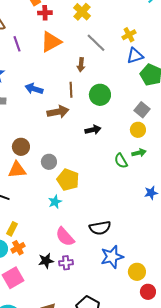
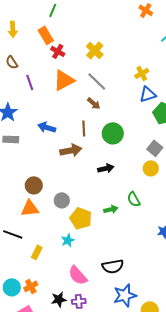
red cross: (45, 13) -> (58, 51), turned 32
gray line: (96, 43) -> (97, 81), moved
brown arrow: (81, 65) -> (94, 103), turned -56
green arrow: (139, 153) -> (111, 209), moved
yellow rectangle: (12, 229) -> (37, 252), moved

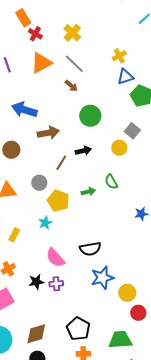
blue arrow: (47, 127) -> (24, 110), size x1.4
brown line: (84, 128) -> (61, 163), moved, turned 35
yellow circle: (151, 168) -> (119, 148), moved
brown circle: (34, 185) -> (11, 150), moved

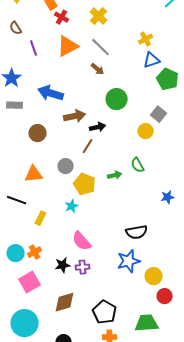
black arrow: (83, 151) -> (98, 127), moved
black semicircle: (90, 249) -> (137, 232), moved
brown diamond: (36, 334) -> (65, 302), moved

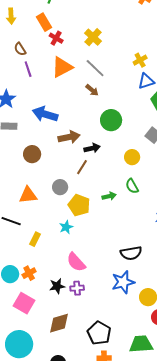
brown semicircle: (16, 28) -> (20, 49), moved
yellow circle: (146, 131) -> (132, 157), moved
pink square: (30, 282) -> (24, 303), turned -30

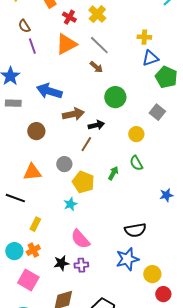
red cross: (56, 38) -> (69, 17), moved
yellow cross: (140, 60) -> (144, 37), turned 32
green arrow: (109, 196) -> (113, 173), turned -48
yellow rectangle: (35, 239) -> (35, 224), moved

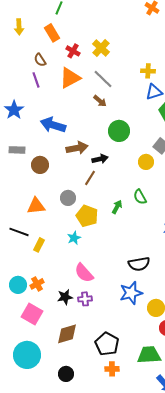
brown semicircle: (24, 26) -> (40, 60), moved
gray rectangle: (13, 103) -> (17, 150), moved
yellow circle: (136, 134) -> (146, 162), moved
yellow rectangle: (35, 224) -> (39, 245), moved

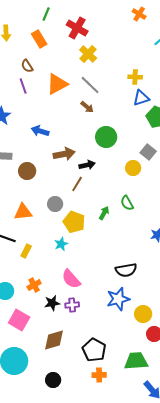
red cross: (73, 51) -> (77, 28), moved, size x1.5
blue arrow: (53, 125) -> (40, 131), size x0.7
orange cross: (37, 284) -> (34, 285), moved

